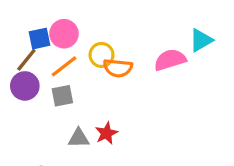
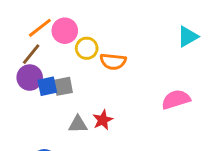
blue square: (40, 39) -> (47, 86), moved
yellow circle: (102, 55) -> (87, 48), moved
pink semicircle: (170, 60) -> (176, 99), moved
orange line: (64, 66) -> (40, 28), moved

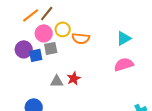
pink circle: (65, 31) -> (44, 33), moved
cyan triangle: (188, 37) -> (124, 38), moved
brown line: (31, 54) -> (47, 13), moved
gray square: (63, 86) -> (51, 48), moved

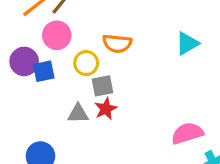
yellow circle: (63, 29) -> (86, 63), moved
gray square: (51, 48) -> (102, 86), moved
pink semicircle: (124, 64) -> (187, 133), moved

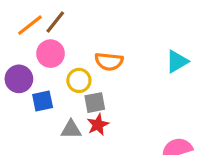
blue square: (44, 71) -> (43, 101), moved

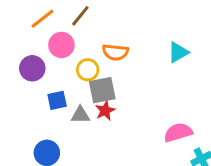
brown line: (55, 22) -> (80, 16), moved
blue square: (43, 101) -> (57, 100), moved
gray square: (95, 103) -> (102, 90), size x1.4

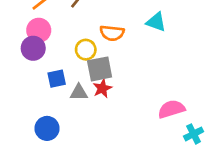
pink circle: (61, 45) -> (39, 30), moved
cyan triangle: (178, 52) -> (156, 22), moved, turned 50

